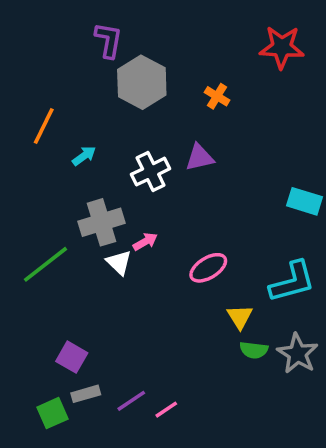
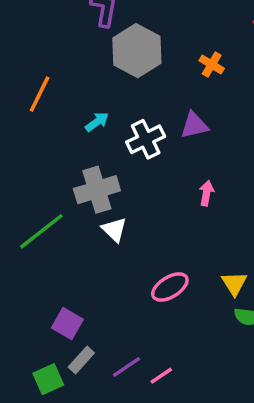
cyan arrow: (84, 156) -> (97, 122), moved
pink arrow: (145, 242) -> (206, 193), moved, turned -50
pink ellipse: (208, 268) -> (170, 287), moved
gray rectangle: (86, 394) -> (81, 360), turned -32

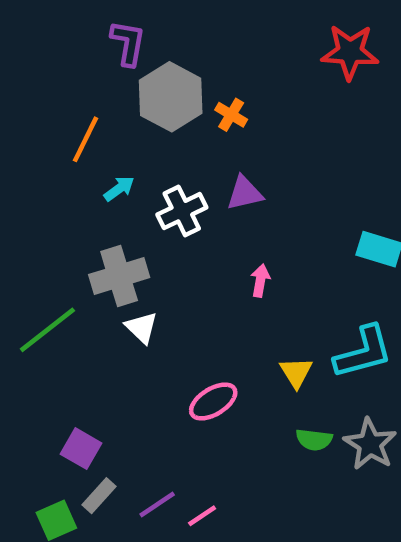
orange cross: (212, 65) -> (231, 115), moved
orange line: (40, 94) -> (85, 139), moved
yellow triangle: (234, 284) -> (296, 372), moved

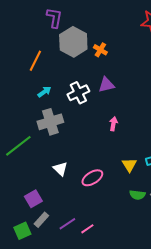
cyan arrow: (119, 189) -> (44, 92), moved
white triangle: (142, 328) -> (60, 169), moved
purple square: (81, 449) -> (33, 199), turned 30

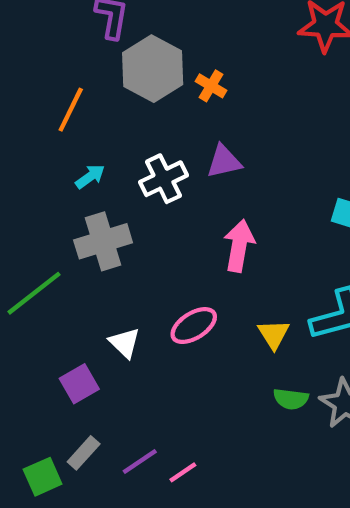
pink arrow: (113, 124) -> (239, 246), size x1.6
pink ellipse: (92, 178) -> (194, 326), moved
purple square: (33, 199) -> (79, 384), moved

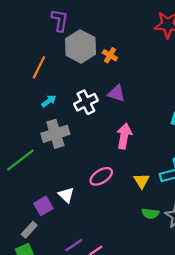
purple triangle: (224, 161) -> (116, 93), turned 30
white triangle: (125, 343) -> (66, 195), moved
gray rectangle: (84, 453) -> (29, 230), moved

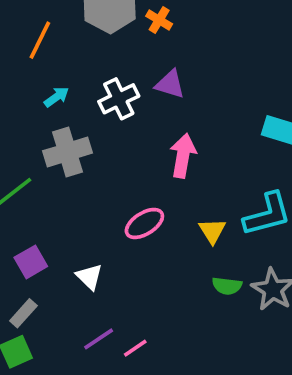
white triangle: (66, 195) -> (89, 277), moved
purple square: (43, 206) -> (31, 262), moved

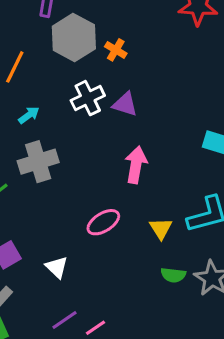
white cross: (119, 99) -> (88, 98), moved

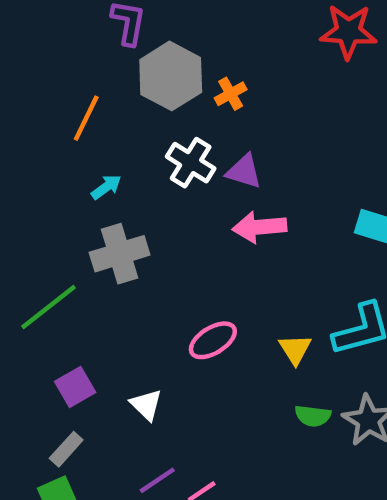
orange cross: (116, 50) -> (231, 94), turned 30
white cross: (88, 98) -> (191, 163), turned -32
pink arrow: (136, 165) -> (260, 227), moved, turned -105

